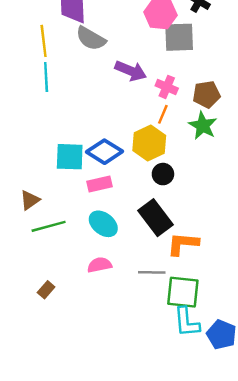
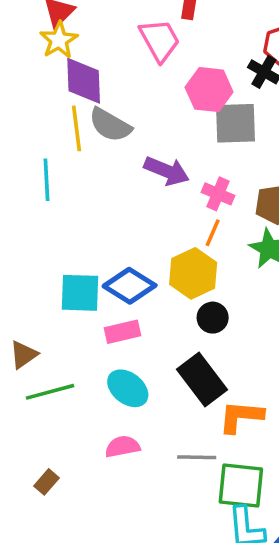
yellow line: (44, 41) -> (77, 128), moved

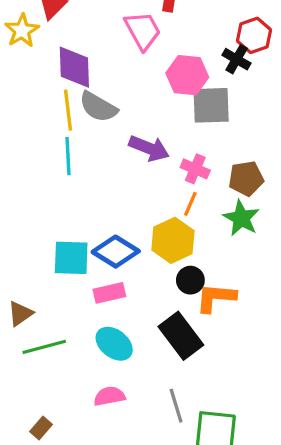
yellow star: (59, 40) -> (22, 31), moved
cyan line: (46, 180) -> (68, 156), moved
orange L-shape: (241, 417) -> (216, 298), moved
gray line: (197, 457) -> (176, 406), turned 72

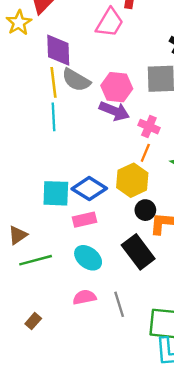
pink trapezoid: (143, 31) -> (110, 23), turned 60
pink hexagon: (187, 75) -> (117, 87), moved
gray line: (176, 406) -> (119, 304), moved

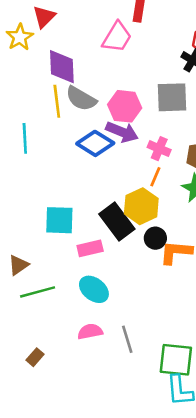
cyan line: (53, 117) -> (25, 138), moved
blue diamond: (89, 189) -> (95, 143), moved
black rectangle: (138, 252) -> (117, 221), moved

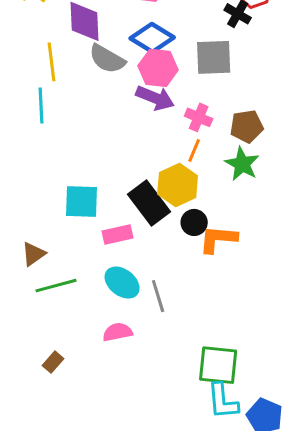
yellow line: (57, 101) -> (52, 62), moved
blue diamond: (95, 143) -> (152, 38), moved
gray line: (127, 339) -> (158, 296), moved

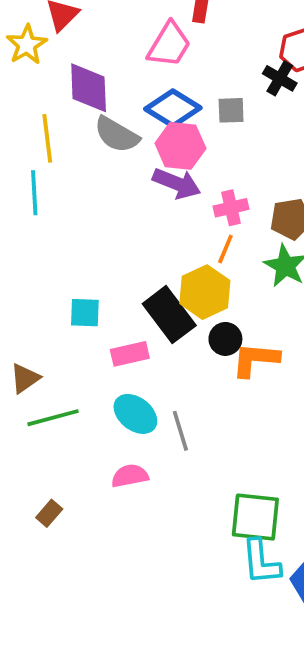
gray square: (214, 57) -> (231, 110), moved, size x0.6
pink cross: (199, 117) -> (231, 208), turned -36
cyan square: (82, 201) -> (85, 313), size x0.7

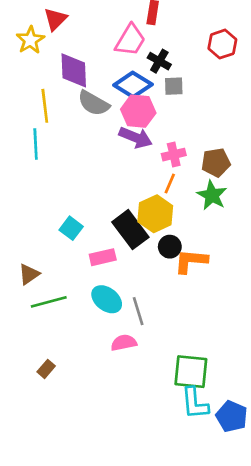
black cross: (280, 78) -> (159, 61), moved
cyan square: (85, 313) -> (71, 228), turned 35
pink semicircle: (130, 476) -> (124, 343), moved

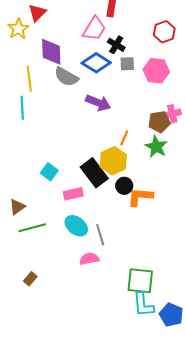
pink hexagon: (138, 111) -> (156, 71), moved
pink cross: (174, 155) -> (172, 114), moved

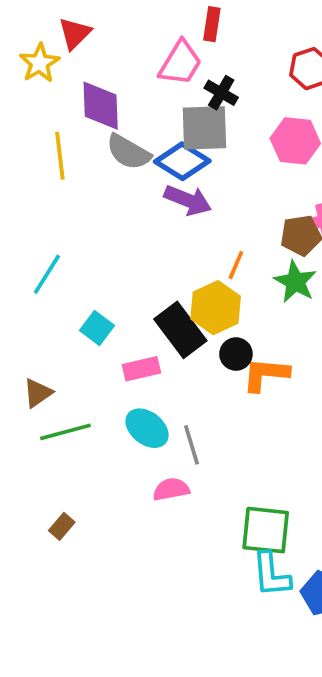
blue diamond: (96, 63) -> (182, 161), moved
gray square: (127, 64) -> (204, 128), moved, size x1.8
cyan line: (22, 108) -> (47, 274), moved, turned 35

